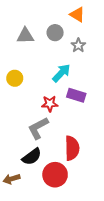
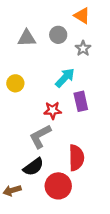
purple rectangle: (76, 95) -> (81, 101), turned 60

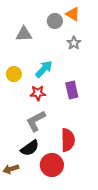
gray circle: (58, 35) -> (55, 21), moved
cyan arrow: (65, 78) -> (44, 69), moved
red star: (53, 110) -> (38, 93), moved

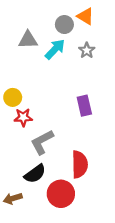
cyan arrow: (44, 69) -> (55, 49), moved
yellow circle: (14, 74) -> (13, 97), moved
red star: (38, 93) -> (23, 117), moved

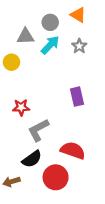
gray circle: (64, 25) -> (50, 22), moved
yellow circle: (13, 97) -> (11, 62), moved
red semicircle: (80, 164) -> (73, 150), turned -70

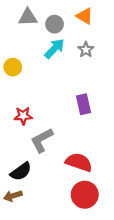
gray triangle: (25, 36) -> (28, 17), moved
black semicircle: (32, 159) -> (21, 171), moved
red circle: (56, 177) -> (85, 195), moved

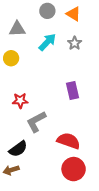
gray triangle: (28, 17) -> (17, 29), moved
gray circle: (55, 24) -> (47, 11), moved

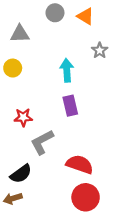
cyan arrow: (47, 42) -> (67, 70), moved, turned -48
gray star: (75, 43) -> (100, 50), moved
purple rectangle: (73, 90) -> (70, 106), moved

